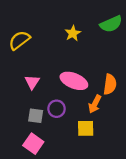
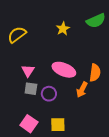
gray square: (36, 116) -> (31, 89), moved
yellow square: (86, 128) -> (58, 125), moved

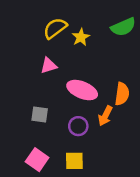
yellow semicircle: (17, 35) -> (55, 28), moved
pink triangle: (28, 71) -> (49, 66), moved, turned 40
purple circle: (49, 94) -> (78, 126), moved

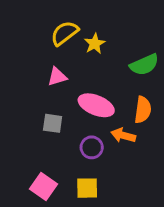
green semicircle: (123, 27) -> (144, 65), moved
gray square: (40, 114) -> (53, 123), moved
orange arrow: (105, 116) -> (123, 135), turned 78

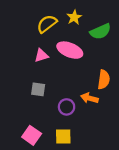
yellow star: (95, 44) -> (74, 17), moved
green semicircle: (144, 65) -> (100, 31), moved
pink ellipse: (96, 105) -> (70, 50), moved

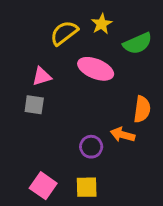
pink triangle: (41, 56) -> (42, 76), moved
gray square: (38, 89) -> (34, 105), moved

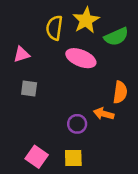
yellow star: (102, 24) -> (86, 20), size x1.5
yellow semicircle: (64, 33) -> (54, 28), turned -45
pink triangle: (42, 76) -> (21, 54), moved

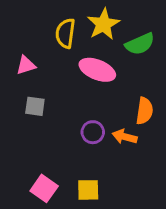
purple circle: (77, 124) -> (93, 132), moved

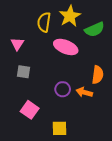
pink triangle: (26, 65) -> (17, 44), turned -40
pink square: (44, 188) -> (30, 110), moved

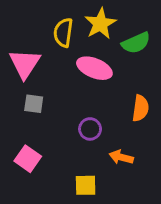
pink triangle: (17, 44) -> (25, 64), size x1.6
orange arrow: (84, 92) -> (121, 157), moved
pink square: (30, 110) -> (28, 159), moved

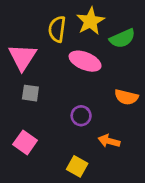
orange semicircle: (140, 108) -> (126, 97), turned 95
yellow square: (86, 185) -> (77, 166), turned 30

